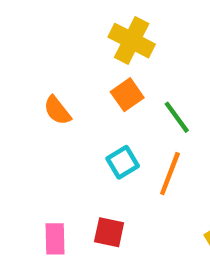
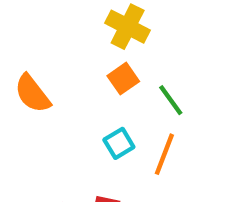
orange semicircle: (57, 110) -> (32, 94), moved, size x1.4

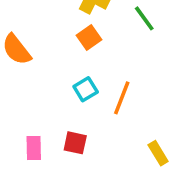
green line: (171, 100) -> (144, 18), moved

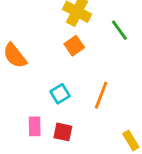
cyan square: (86, 89) -> (60, 94), moved
pink rectangle: (34, 148) -> (35, 126), moved

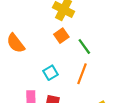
green line: (119, 30) -> (84, 47), moved

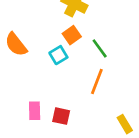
cyan square: (50, 73) -> (58, 55), moved

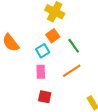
orange line: (97, 82) -> (72, 71), turned 36
pink rectangle: (35, 111) -> (41, 72), moved

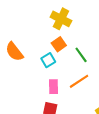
pink rectangle: (41, 72) -> (54, 87), moved

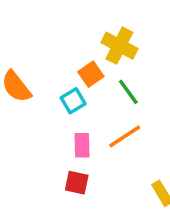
yellow cross: (61, 19) -> (119, 46), moved

